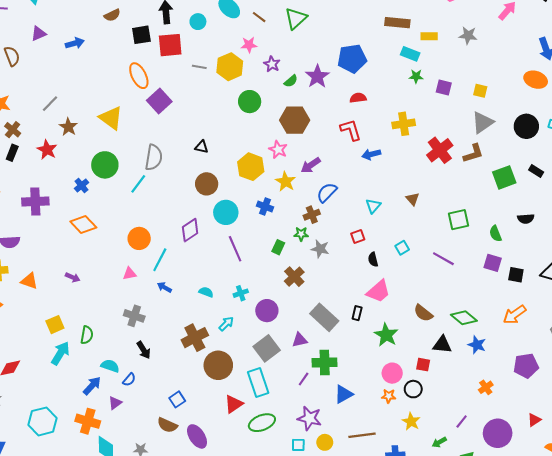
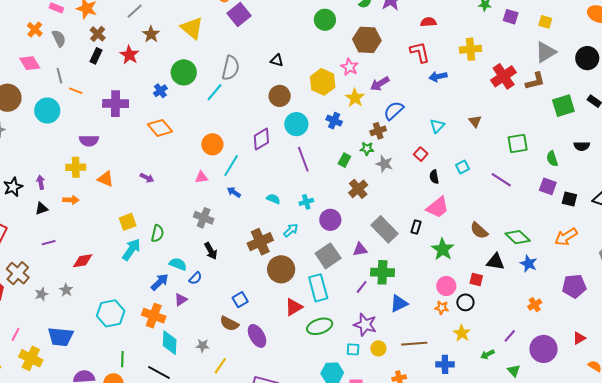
red square: (358, 236) -> (421, 154), turned -32

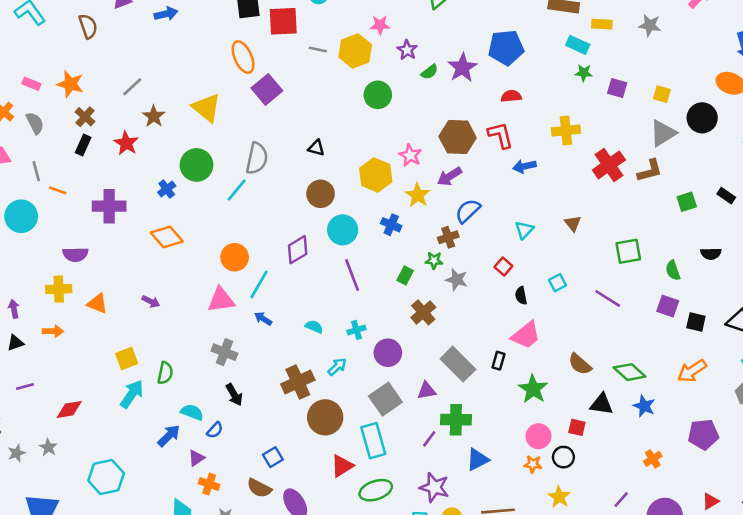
brown hexagon: (367, 40) -> (458, 137), moved
black circle: (587, 58) -> (702, 118), moved
green square: (563, 106) -> (687, 202), size x0.7
pink triangle: (201, 177) -> (221, 300), size x1.6
orange cross: (154, 316) -> (209, 484), moved, size x0.7

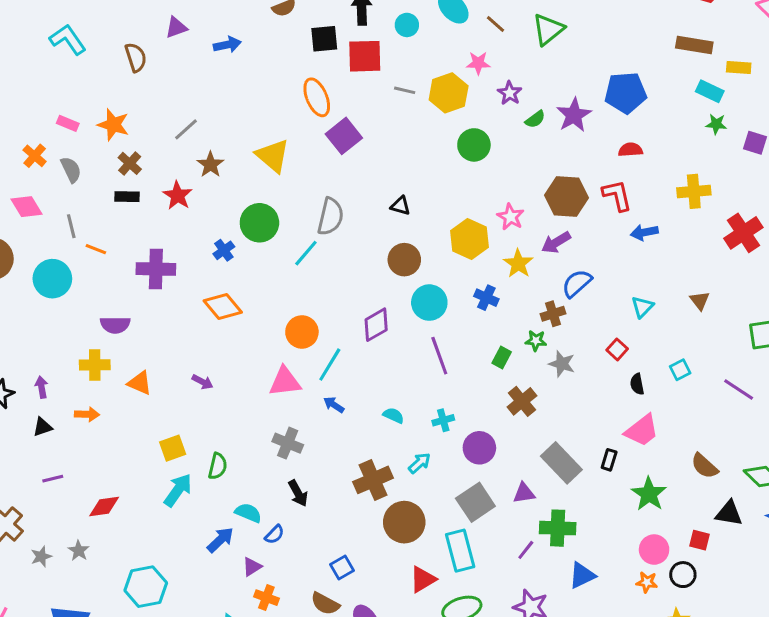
black rectangle: (83, 145) -> (127, 197), turned 66

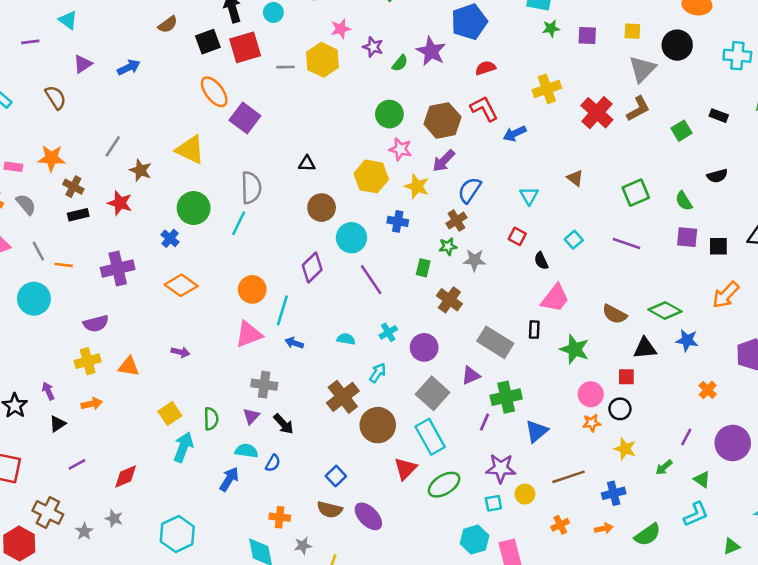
green circle: (474, 145) -> (389, 114), moved
purple triangle: (252, 567) -> (251, 416), moved

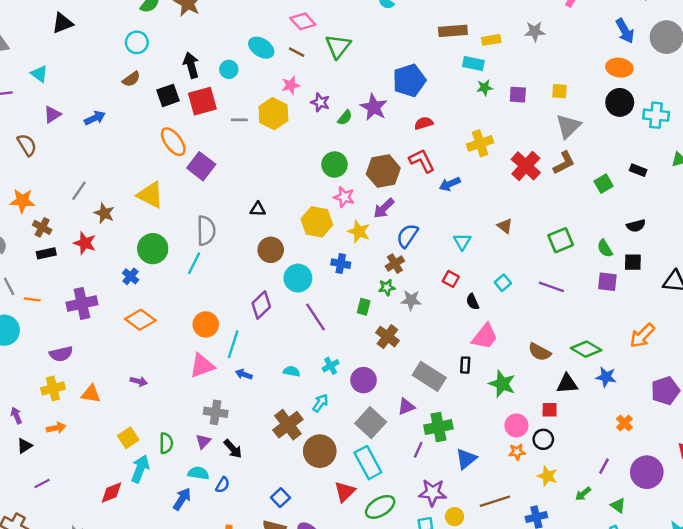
black circle: (677, 45) -> (620, 102), moved
black square: (718, 246) -> (633, 262), moved
red diamond: (126, 477) -> (112, 493), moved

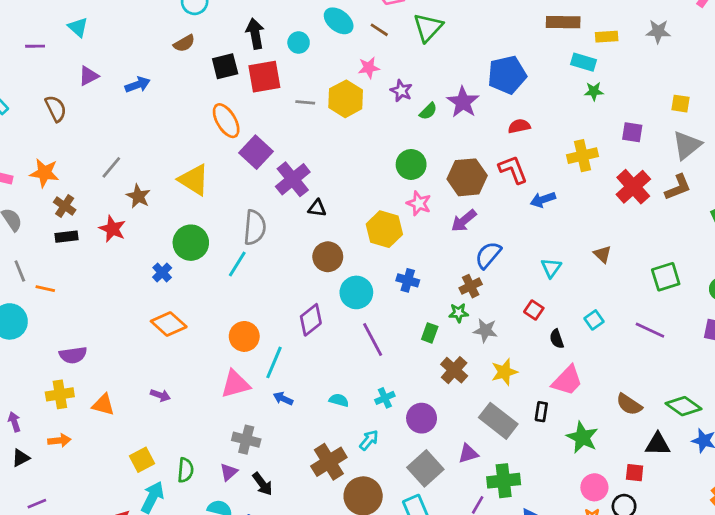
purple square: (518, 95) -> (632, 132), moved
yellow star: (359, 232) -> (504, 372), moved, turned 30
purple cross: (82, 303) -> (293, 179), moved, turned -32

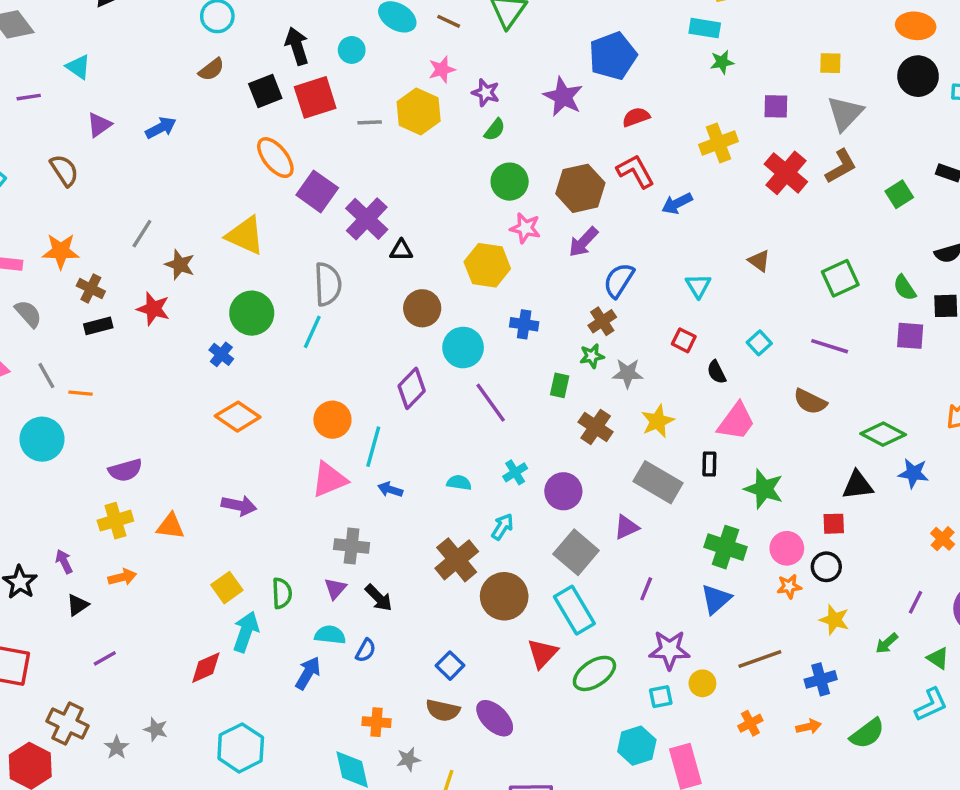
green semicircle: (428, 111) -> (495, 130), moved
purple arrow: (160, 395) -> (239, 505), size x1.4
brown semicircle: (629, 404) -> (810, 402), moved
green cross: (504, 481) -> (726, 547), moved, turned 32

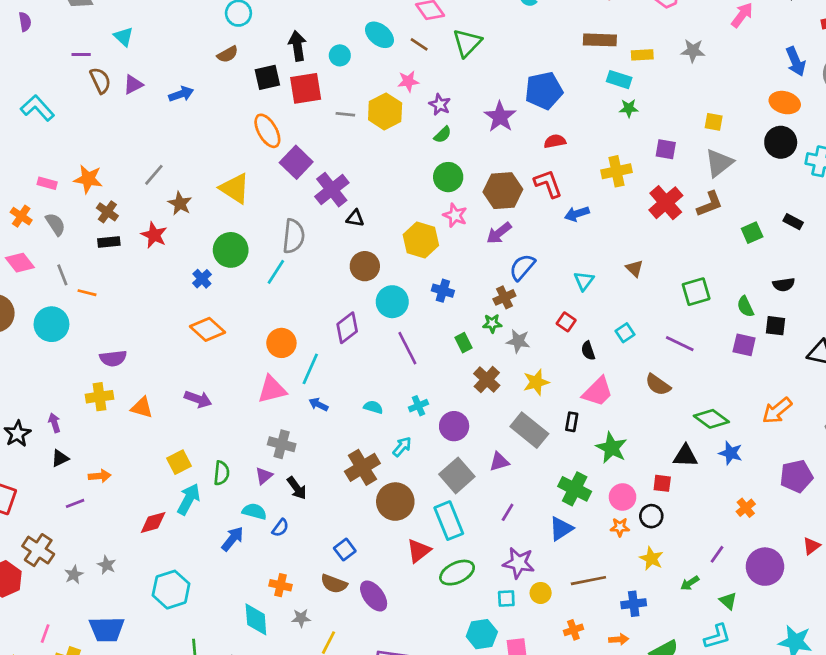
brown semicircle: (64, 170) -> (100, 80), moved
green rectangle: (560, 385) -> (463, 343), turned -48
orange arrow: (122, 577) -> (100, 476), moved

